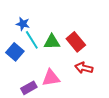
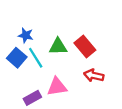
blue star: (23, 24) -> (26, 35), moved
cyan line: (32, 40) -> (36, 58), moved

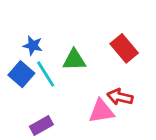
red rectangle: (85, 47) -> (124, 48), moved
pink triangle: (57, 87) -> (101, 111), moved

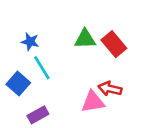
green triangle: (74, 60) -> (85, 39), moved
blue square: (21, 74) -> (18, 83), moved

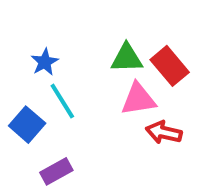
blue star: (30, 42) -> (45, 62), turned 30
pink triangle: (93, 102) -> (138, 99), moved

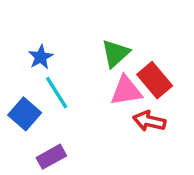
green triangle: (127, 58) -> (115, 53), turned -40
red rectangle: (170, 66) -> (155, 80), moved

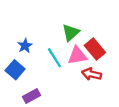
blue star: (41, 57) -> (25, 46), moved
cyan line: (57, 93) -> (54, 58), moved

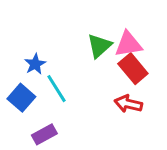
pink triangle: (77, 56) -> (128, 44), moved
cyan line: (54, 58) -> (57, 89), moved

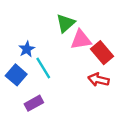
pink triangle: (128, 44) -> (81, 40), moved
green triangle: (99, 46) -> (66, 23), moved

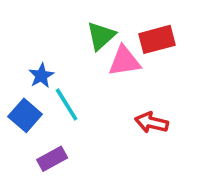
red rectangle: (102, 53) -> (157, 39), moved, turned -65

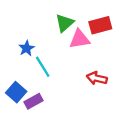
blue square: (25, 115) -> (16, 92), moved

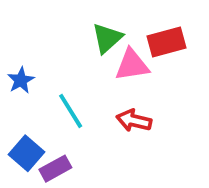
blue star: (27, 48) -> (21, 80), moved
red arrow: (97, 78) -> (134, 121), moved

